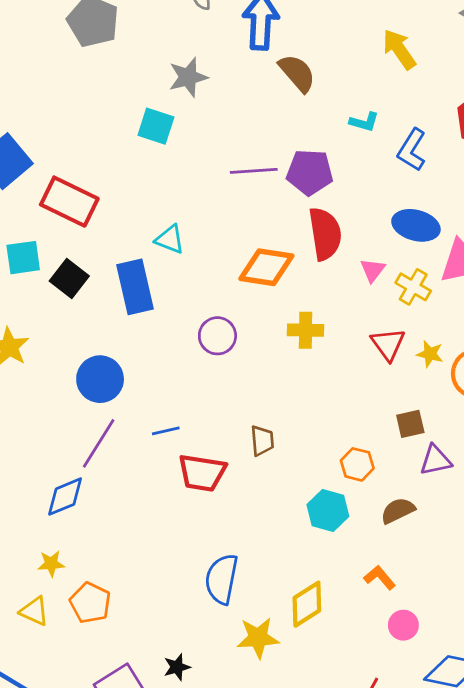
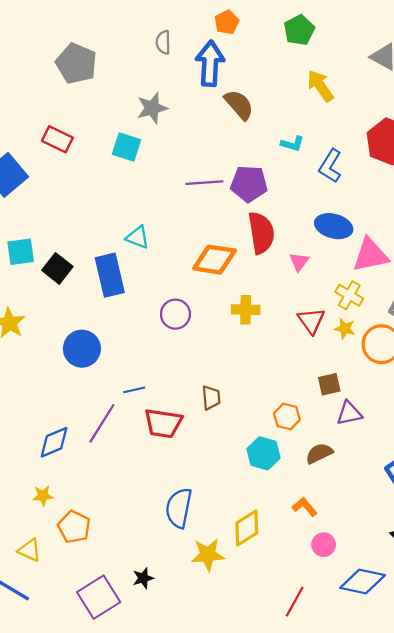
red rectangle: (69, 202) -> (57, 139), moved, size x0.7
yellow cross: (413, 287) -> (349, 295), moved
purple line: (99, 443) -> (102, 423), moved
yellow triangle: (34, 611) -> (30, 550), moved

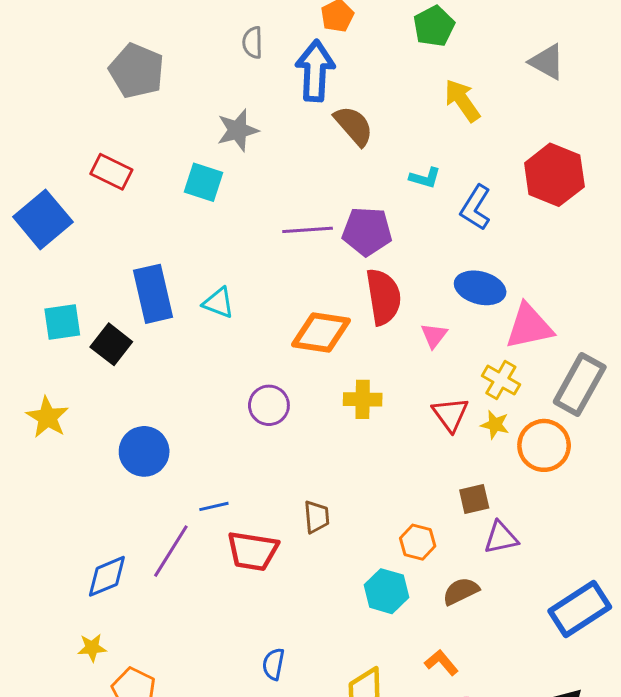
blue rectangle: (110, 275) -> (153, 294), moved
blue semicircle: (179, 508) -> (273, 664), size x0.6

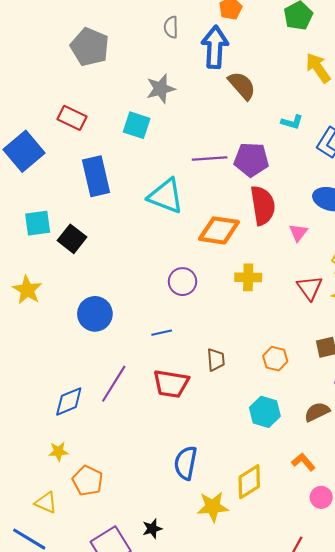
blue rectangle: (153, 294) -> (96, 176), moved
cyan triangle: (218, 303) -> (166, 196), moved, size x1.6
blue line: (214, 506) -> (162, 333), moved
orange hexagon: (418, 542) -> (275, 359), moved
blue semicircle: (273, 664) -> (186, 463), size x1.5

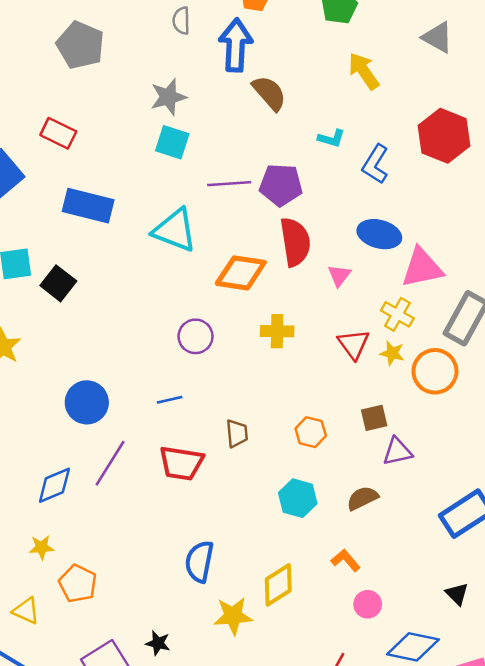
cyan square: (137, 125) -> (172, 142), moved
blue rectangle: (96, 176) -> (88, 206), turned -63
blue circle: (95, 314) -> (87, 402), moved
black star: (152, 529) -> (158, 643), turned 30

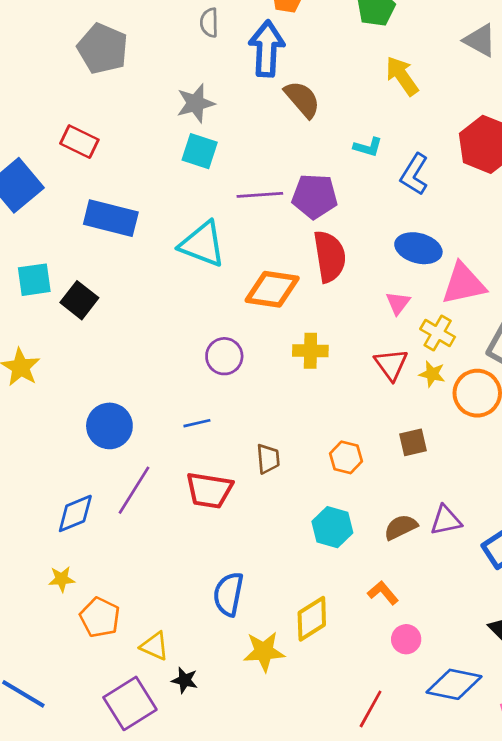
pink triangle: (339, 276) -> (398, 303), moved
purple triangle: (397, 452) -> (446, 520), moved
yellow triangle: (26, 611) -> (155, 646), moved

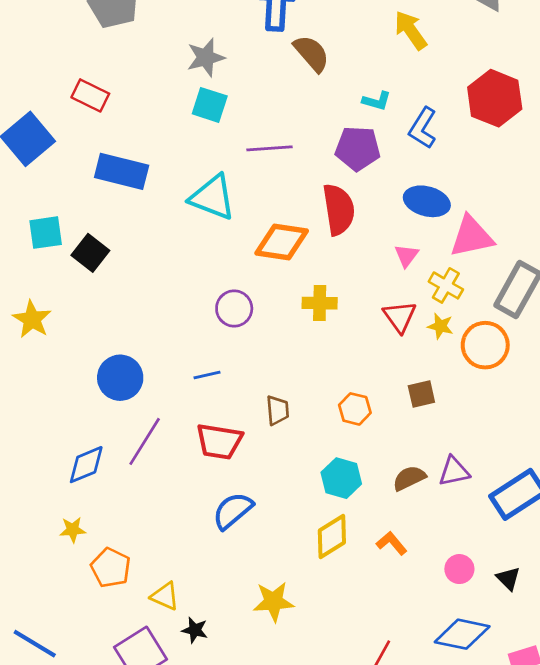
purple pentagon: (315, 196) -> (358, 148), moved
blue semicircle: (228, 594) -> (233, 511), moved, turned 39
yellow diamond: (312, 619) -> (332, 536), moved
pink circle: (406, 639) -> (459, 569), moved

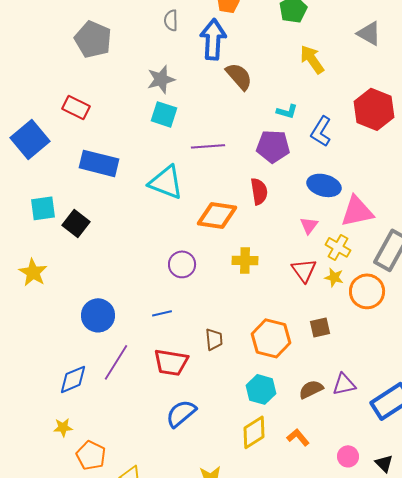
red semicircle: (339, 209) -> (259, 191), size x0.7
orange hexagon: (355, 409) -> (271, 338), size x1.6

